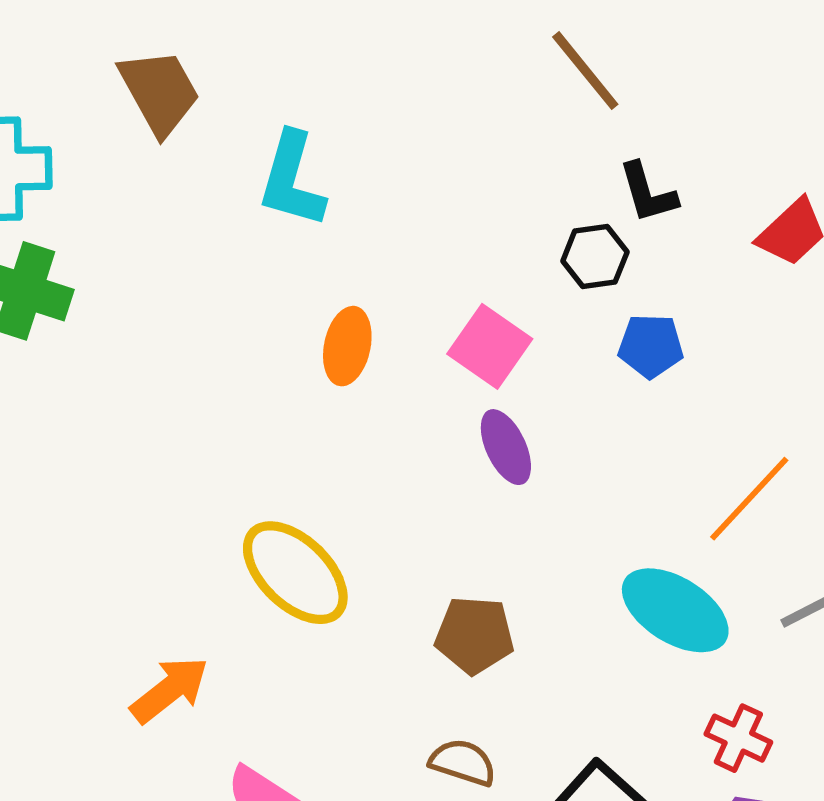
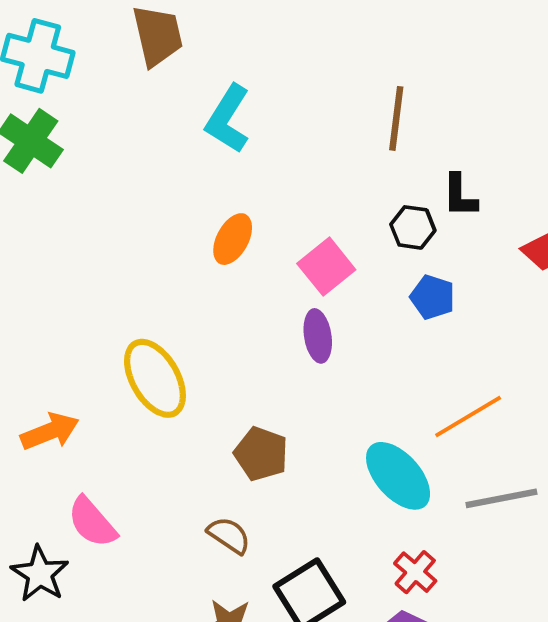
brown line: (585, 71) -> (396, 118), moved, turned 30

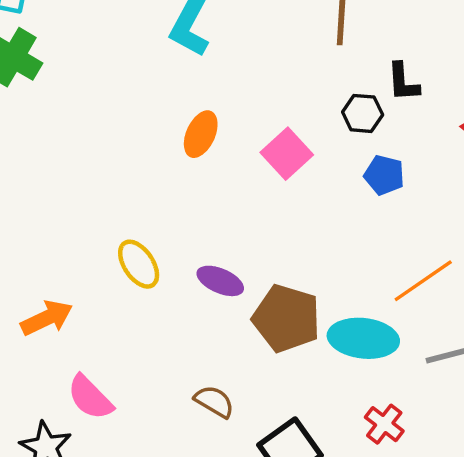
purple ellipse: (318, 336) -> (220, 281), moved, turned -54
yellow ellipse: (155, 378) -> (139, 264), size x0.7
brown pentagon: (261, 454) -> (286, 318), moved, size x1.4
cyan ellipse: (398, 476) -> (363, 338), turned -38

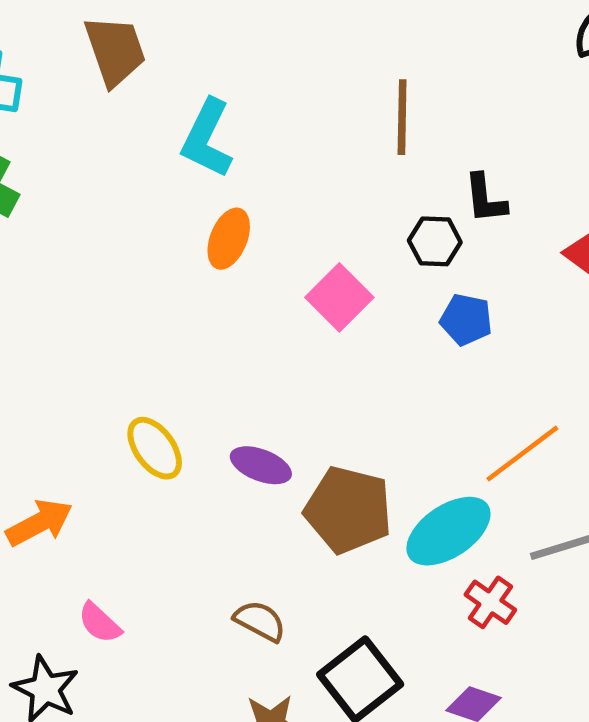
orange ellipse: (201, 134) -> (229, 239), moved
cyan ellipse: (363, 338) -> (448, 531), turned -38
pink semicircle: (90, 397) -> (100, 623), size x0.7
red cross: (384, 424) -> (490, 602), moved

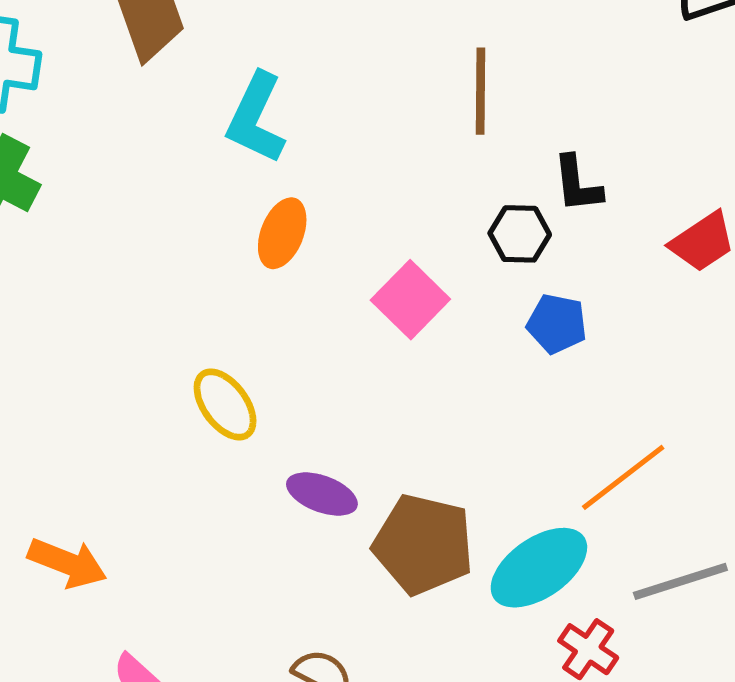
yellow ellipse: (155, 448) -> (225, 404), moved
orange arrow: (39, 523) -> (67, 563), turned 50

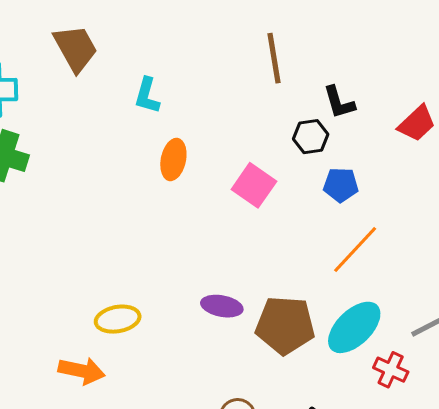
cyan L-shape: (256, 118) -> (147, 96), size x0.7
yellow ellipse: (225, 404) -> (118, 319), moved, turned -54
orange line: (623, 477) -> (355, 249), moved

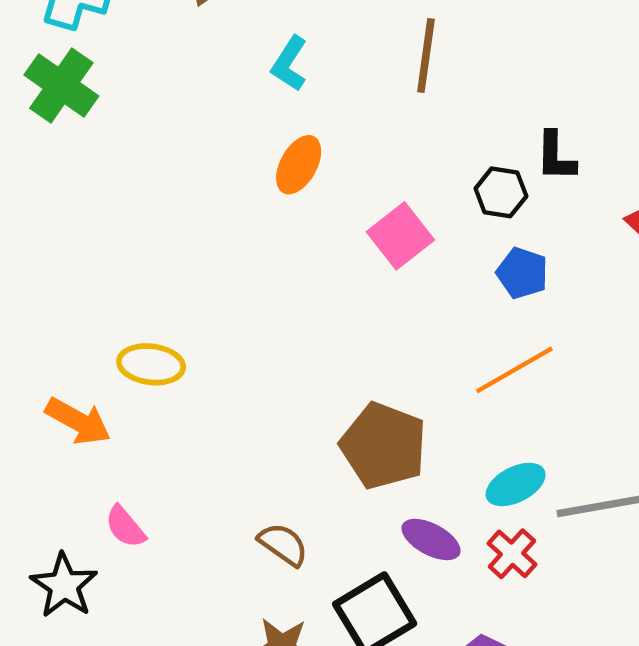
brown line: (274, 58) -> (426, 56), moved
purple ellipse: (222, 306) -> (431, 539), moved
cyan ellipse: (354, 327) -> (516, 485), moved, size x0.7

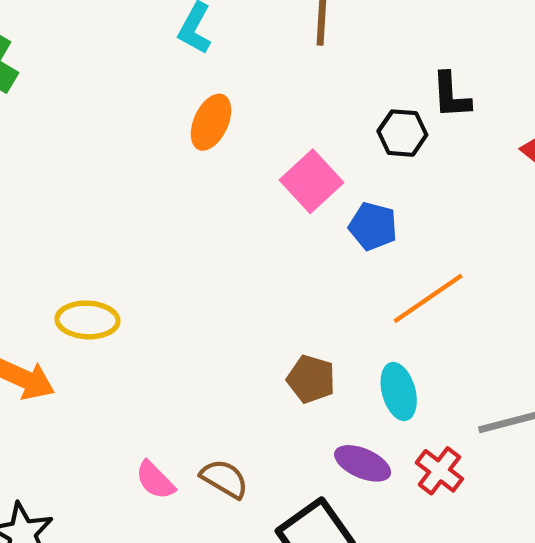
blue pentagon: (522, 273) -> (373, 226), moved
brown pentagon: (383, 446) -> (311, 379), size x0.6
cyan ellipse: (516, 485) -> (399, 391), moved, turned -74
pink semicircle: (125, 527) -> (155, 480), moved

